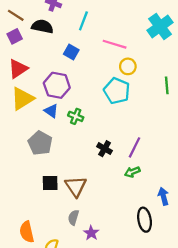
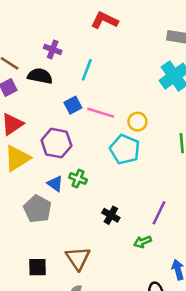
pink line: (115, 44) -> (101, 113), moved
blue square: (71, 52) -> (73, 105), turned 32
blue triangle: (51, 111) -> (55, 184), moved
purple line: (135, 147) -> (159, 213), moved
black square: (50, 183) -> (37, 267), moved

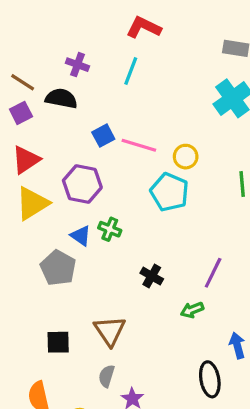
cyan line: (87, 70) -> (131, 71), moved

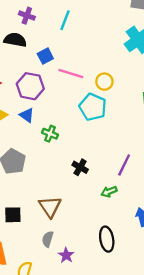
blue square: (103, 136) -> (45, 56), moved
purple hexagon: (82, 184) -> (30, 86), moved
blue triangle: (81, 236) -> (27, 115), moved
black ellipse: (210, 379) -> (107, 239), moved

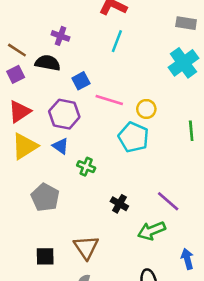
cyan line: (65, 20) -> (117, 41), moved
purple line: (124, 165) -> (168, 201), turned -75
green arrow: (109, 192) -> (151, 231), size x1.5

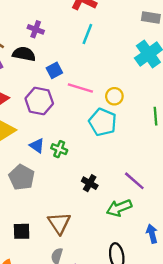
blue triangle: (60, 146) -> (37, 146), moved

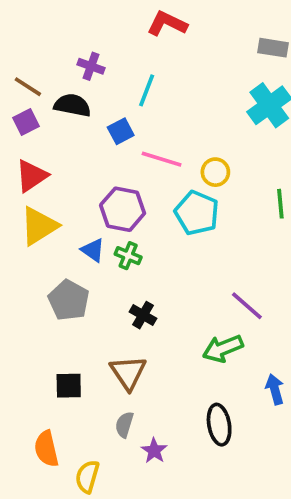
cyan line: (87, 34) -> (147, 90), moved
purple hexagon: (39, 101) -> (123, 209), moved
black cross: (90, 183) -> (143, 315), moved

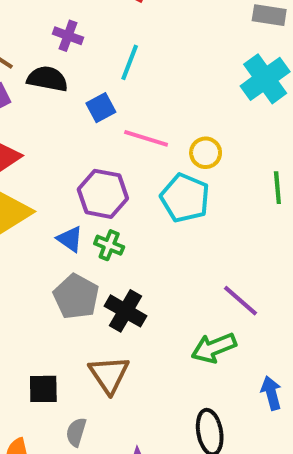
gray pentagon: (69, 300) -> (76, 297), moved
black cross: (143, 315) -> (125, 311), size x1.4
gray semicircle: (124, 425) -> (76, 432), moved

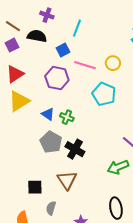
yellow circle: (206, 153) -> (113, 63), moved
purple hexagon: (103, 194) -> (57, 78), moved

